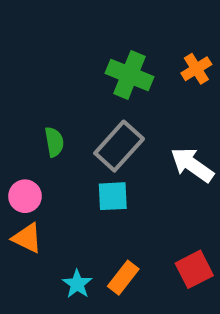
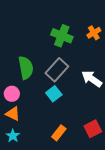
green semicircle: (54, 142) -> (26, 68), size x1.6
cyan square: (113, 196) -> (54, 94), turned -35
cyan star: (77, 284) -> (13, 136), moved

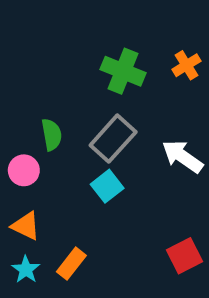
green semicircle: (26, 68) -> (52, 135), size x0.7
pink circle: (12, 94) -> (24, 170), moved
orange rectangle: (59, 133) -> (71, 264), moved

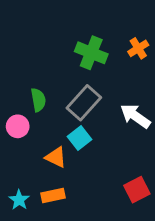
orange triangle: (26, 226) -> (56, 157), moved
orange rectangle: (71, 264) -> (53, 195), turned 40

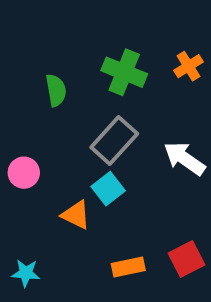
green semicircle: (38, 100) -> (56, 90), moved
orange rectangle: (53, 195) -> (128, 267), moved
cyan star: (19, 200) -> (26, 273), turned -30

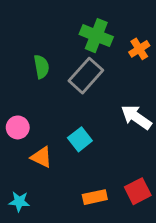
green cross: (124, 72) -> (96, 36), moved
gray rectangle: (114, 140) -> (86, 76), moved
orange triangle: (76, 215) -> (41, 157), moved

